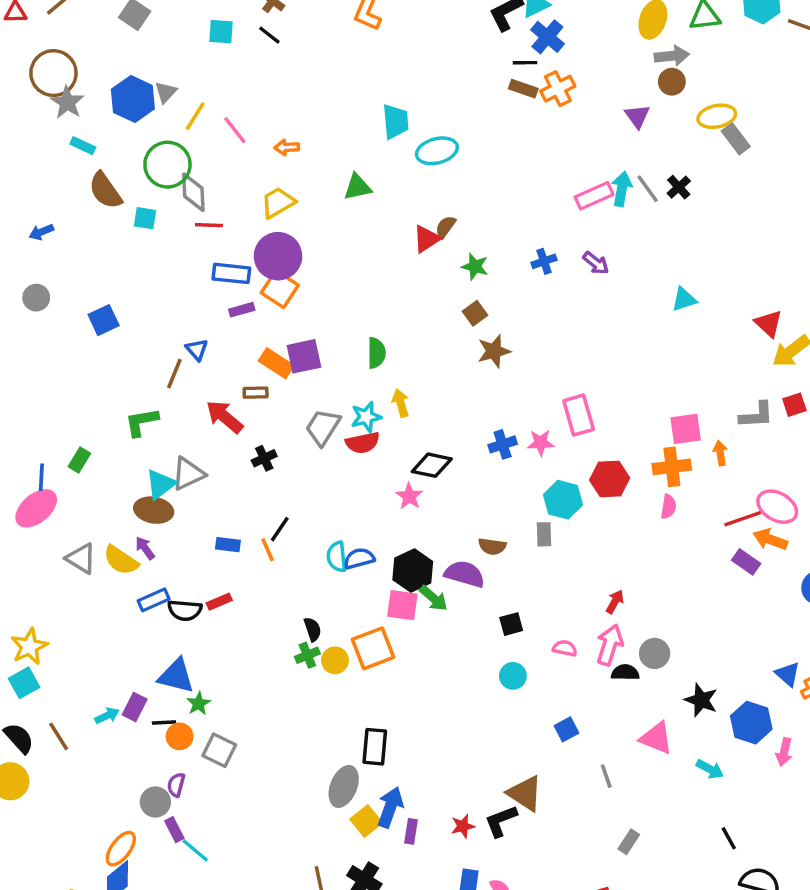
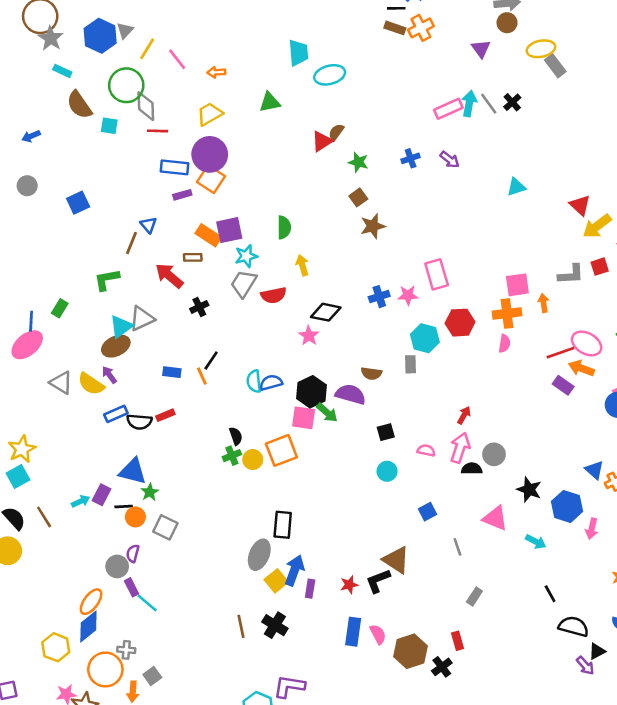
cyan star: (366, 417) -> (246, 256), moved
brown ellipse: (154, 510) -> (116, 346), turned -36

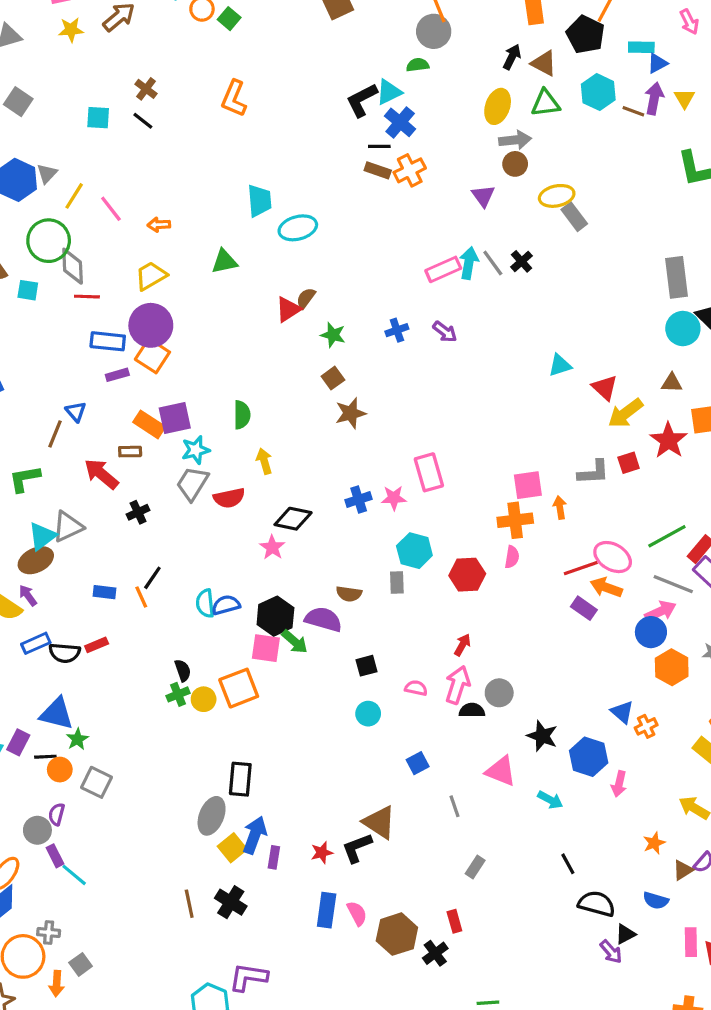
cyan triangle: (516, 187) -> (560, 365), moved
red hexagon: (460, 323) -> (467, 575), moved

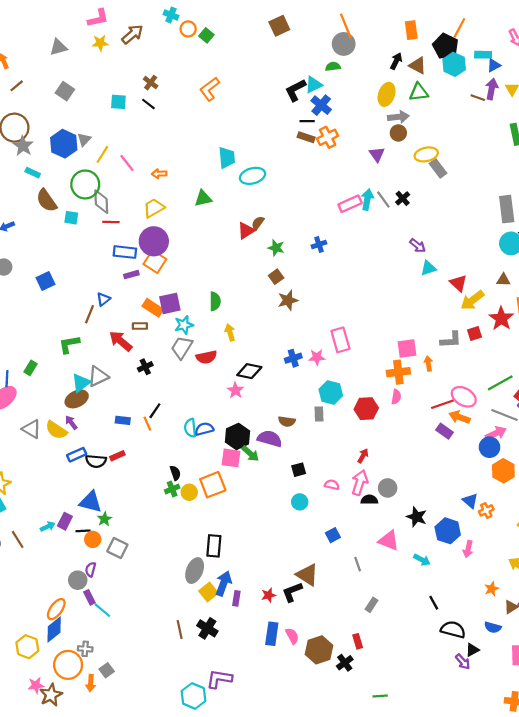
cyan hexagon: (598, 92) -> (454, 64), moved
orange L-shape: (234, 98) -> (210, 89), turned 30
purple arrow: (445, 332) -> (418, 246), moved
blue triangle: (76, 412) -> (103, 299), turned 32

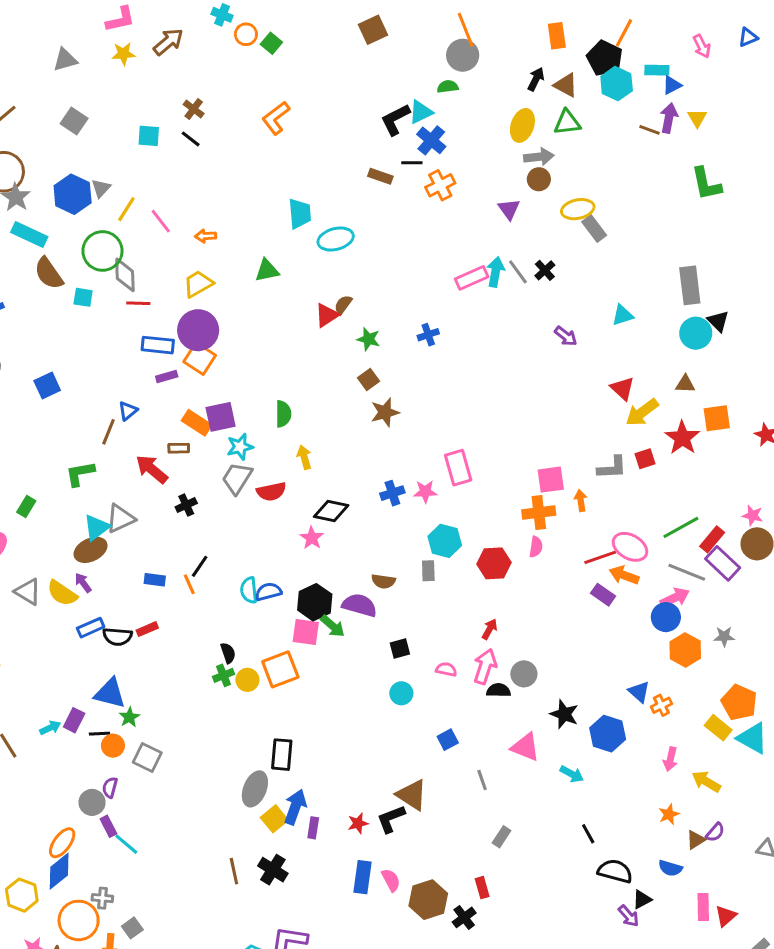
brown rectangle: (306, 137) -> (380, 176), moved
cyan rectangle: (33, 173) -> (29, 235), size x1.6
cyan triangle: (428, 268) -> (623, 315), moved
pink arrow: (468, 549) -> (670, 759), moved

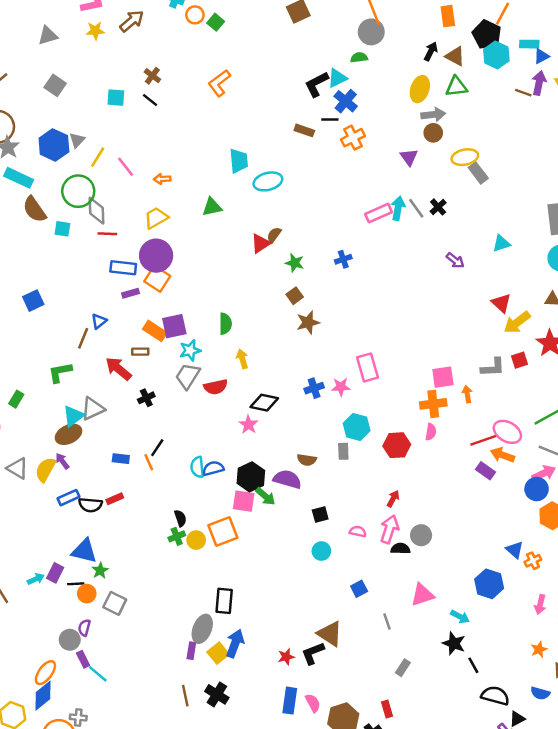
yellow semicircle: (62, 593) -> (45, 470), turned 85
black star: (564, 714) -> (454, 643), moved
pink triangle: (525, 747) -> (422, 595), turned -40
purple rectangle: (313, 828) -> (191, 651), moved

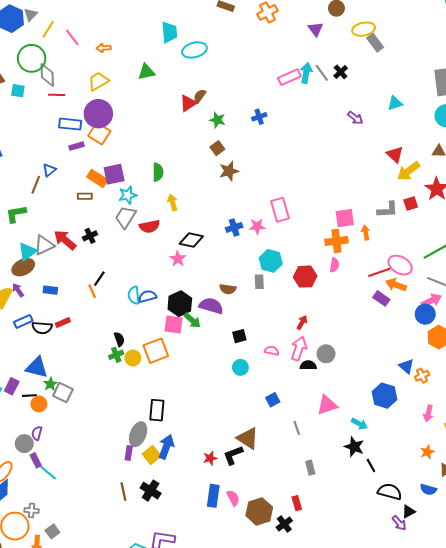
red arrow: (118, 369) -> (65, 240), moved
blue rectangle: (121, 459) -> (50, 290), moved
gray square: (115, 603) -> (63, 392), moved
gray rectangle: (403, 668) -> (310, 468), turned -48

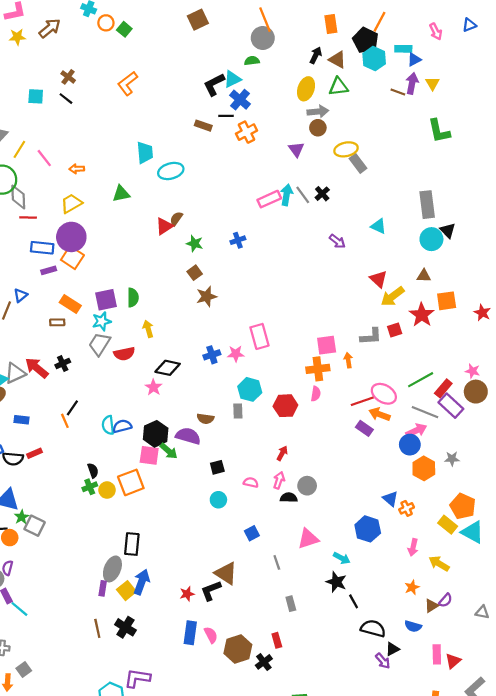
cyan triangle: (395, 103) -> (378, 226), turned 42
purple square: (114, 174) -> (106, 300), moved
pink arrow: (299, 349) -> (279, 480), size x0.7

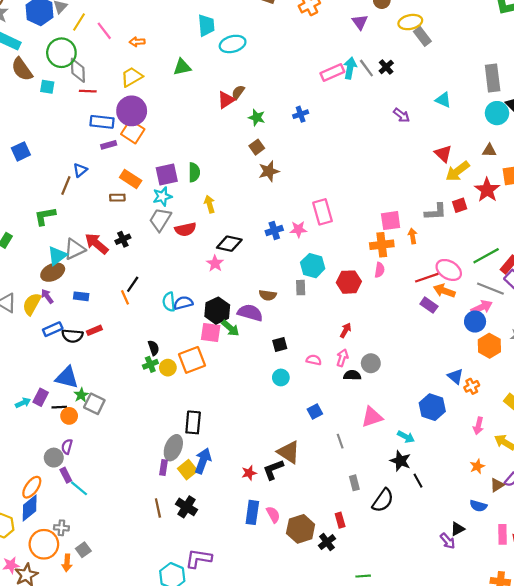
black semicircle: (373, 628) -> (383, 500), moved, turned 110

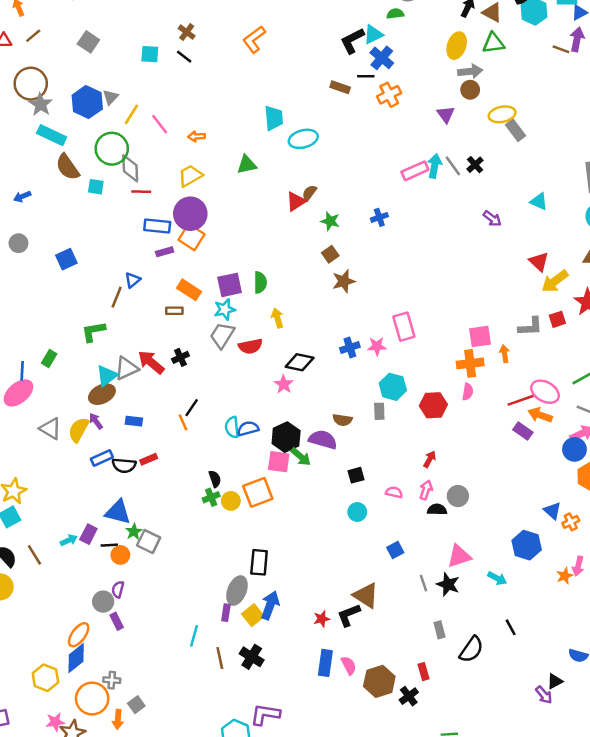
black star: (400, 461) -> (448, 584), moved
orange star: (477, 466) -> (565, 576), moved
cyan line: (79, 488) -> (194, 636), moved, turned 66

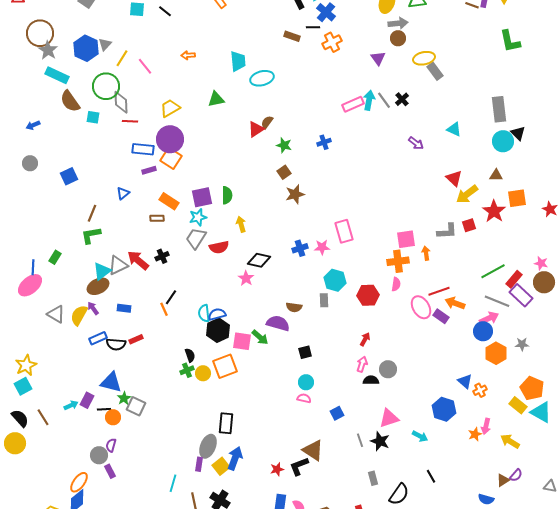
orange arrow: (196, 136) -> (188, 55), moved
brown line: (117, 297) -> (92, 213), moved
pink ellipse: (545, 392) -> (421, 307), moved, turned 30
black hexagon: (286, 437) -> (218, 330), moved
pink semicircle: (394, 492) -> (304, 398), moved

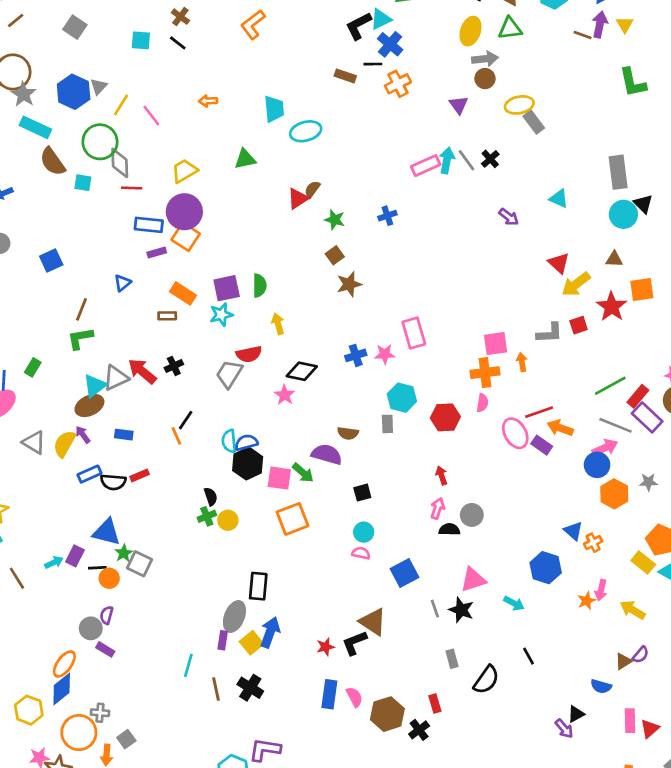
gray trapezoid: (196, 238) -> (229, 374), moved
red arrow: (365, 339) -> (441, 475), turned -48
orange square: (225, 366) -> (292, 519), moved
blue square: (337, 413) -> (405, 573), size x1.5
purple rectangle: (110, 471) -> (105, 649), turned -32

